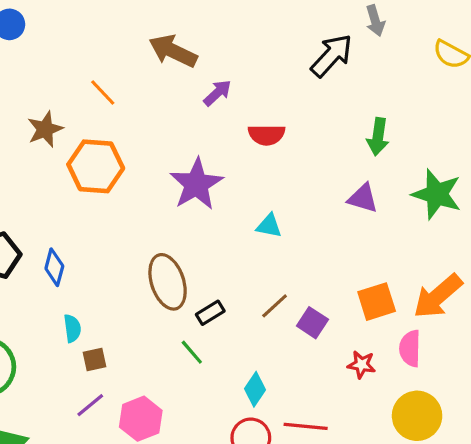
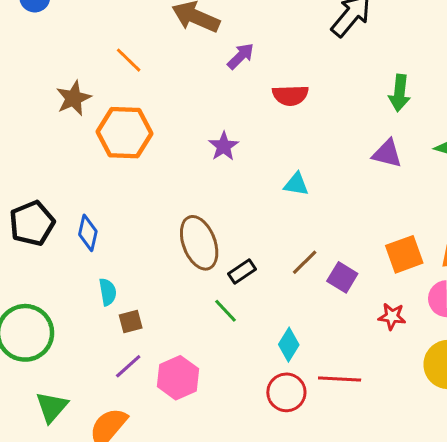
purple star: (196, 184) -> (224, 146), size x0.6

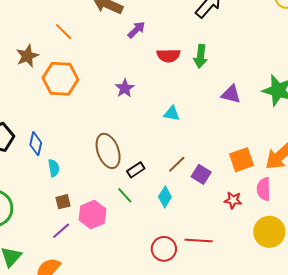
green arrow: (399, 93) -> (201, 56), moved
cyan semicircle: (108, 292) -> (54, 168), moved
cyan diamond: (289, 345) -> (165, 197), moved
pink hexagon: (178, 378) -> (93, 215), moved

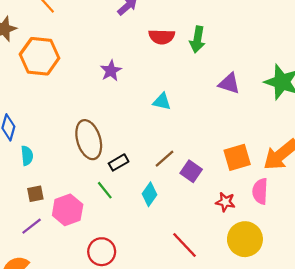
yellow circle: (269, 232) -> (245, 239), moved
red line: (199, 241) -> (184, 245), turned 40
red circle: (164, 249) -> (102, 252), moved

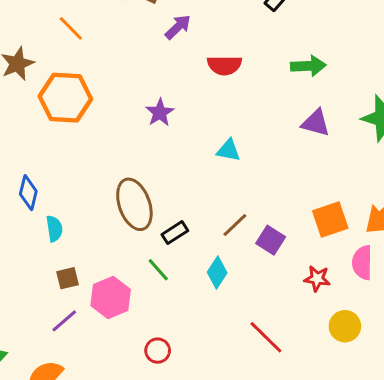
green arrow: (197, 39) -> (308, 66), moved, turned -100
yellow circle: (245, 239) -> (345, 326), size x0.7
red circle: (102, 252) -> (158, 351), size x0.7

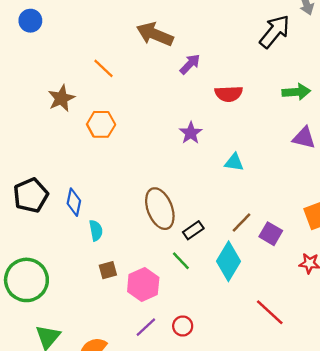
orange hexagon: (65, 98) -> (101, 124), size x0.7
purple star: (160, 113) -> (191, 133), moved
cyan diamond: (217, 273) -> (229, 261), size x1.5
purple line: (64, 321) -> (146, 327), moved

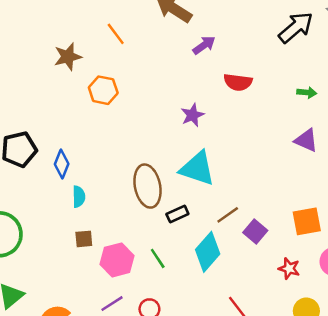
green arrow: (296, 92) -> (307, 92), size x0.7
cyan triangle: (234, 162) -> (197, 168), moved, size x1.8
green line: (181, 261) -> (158, 258), moved

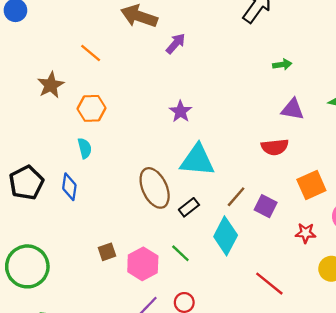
red semicircle: (238, 82) -> (275, 147), moved
cyan semicircle: (79, 197) -> (85, 148), moved

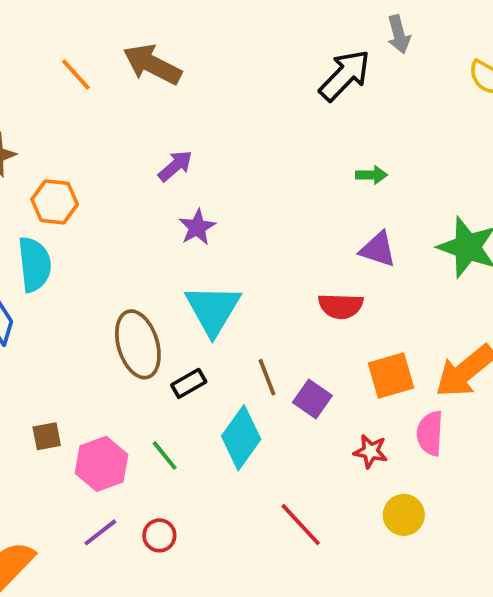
purple arrow: (176, 44) -> (175, 166), moved
orange line: (91, 53) -> (76, 75), moved
cyan semicircle: (85, 148) -> (34, 264), size x1.6
cyan triangle: (197, 160) -> (213, 309), turned 48
brown line: (236, 197) -> (267, 377), turned -70

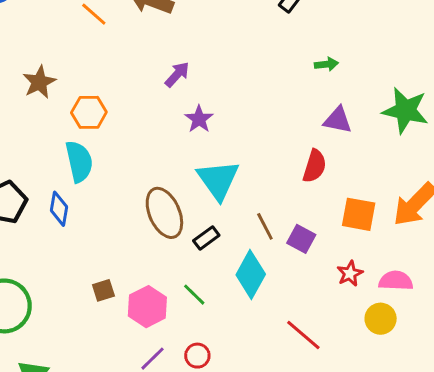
red semicircle: (341, 306) -> (315, 166), turned -68
orange square: (391, 376) -> (359, 214), turned 33
pink semicircle: (430, 433) -> (396, 281), moved, turned 96
red star: (371, 451) -> (350, 274), turned -30

